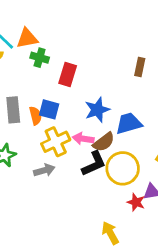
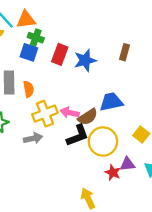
blue square: (49, 109) -> (29, 52), moved
blue star: (97, 110) -> (85, 60), moved

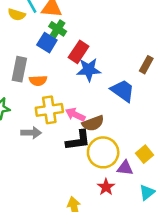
blue star: (85, 60) -> (89, 70), moved
orange semicircle: (29, 89) -> (38, 81), turned 84
blue trapezoid: (111, 102) -> (123, 91), moved, turned 35
purple triangle: (127, 164) -> (125, 168), moved

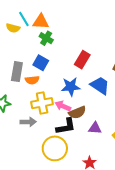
blue square: (47, 43) -> (41, 63), moved
red rectangle: (79, 52) -> (82, 60), moved
blue star: (89, 70) -> (71, 87), moved
yellow circle: (103, 152) -> (55, 148), moved
purple triangle: (125, 168) -> (95, 128), moved

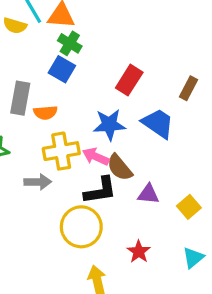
blue square: (41, 63) -> (62, 69), moved
brown semicircle: (77, 112) -> (120, 168), turned 72

